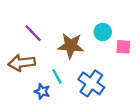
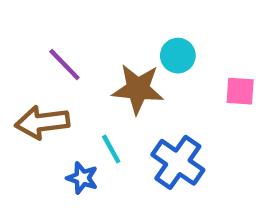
cyan circle: (103, 32) -> (178, 56), moved

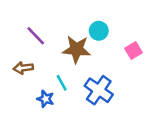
pink square: (240, 91) -> (133, 51), turned -35
brown arrow: (42, 122) -> (23, 68), size x0.7

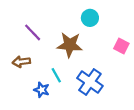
cyan circle: (99, 31) -> (90, 18), moved
pink square: (133, 51) -> (121, 46), turned -32

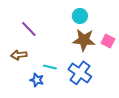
brown star: (70, 45) -> (84, 40), moved
cyan line: (56, 75) -> (50, 67), turned -48

